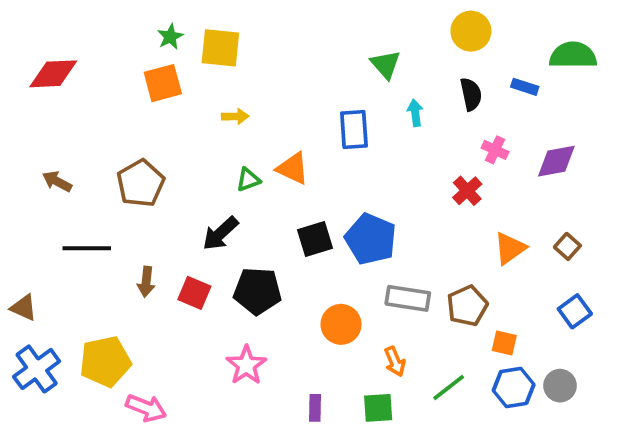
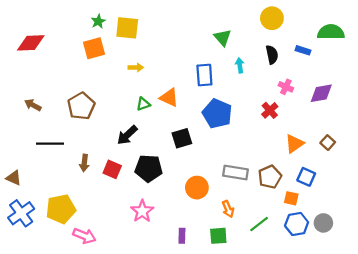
blue pentagon: (371, 239) -> (217, 114), moved
blue square: (575, 311) -> (306, 177), moved, turned -30

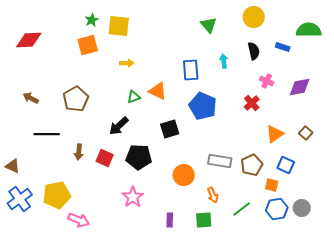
green triangle: (223, 37) -> (209, 25), moved

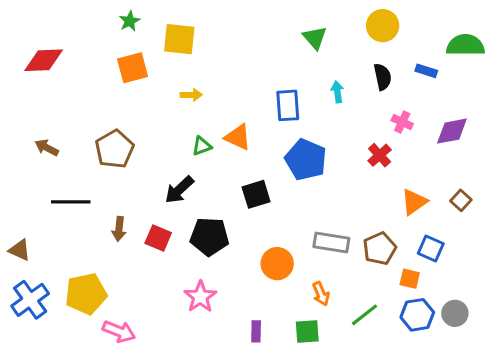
green star: (92, 20) -> (130, 21), moved

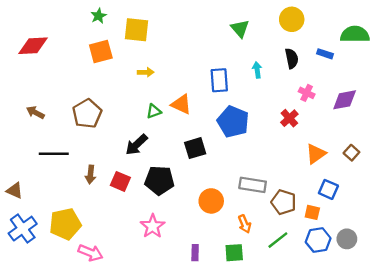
brown pentagon: (380, 249) -> (284, 202), moved, turned -30

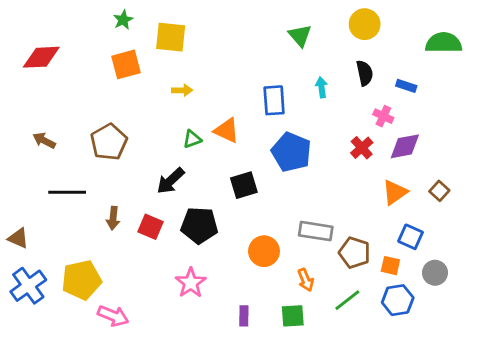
blue rectangle: (325, 54) -> (406, 86), moved
purple diamond: (345, 100) -> (405, 146), moved
gray circle: (347, 239) -> (435, 273), moved

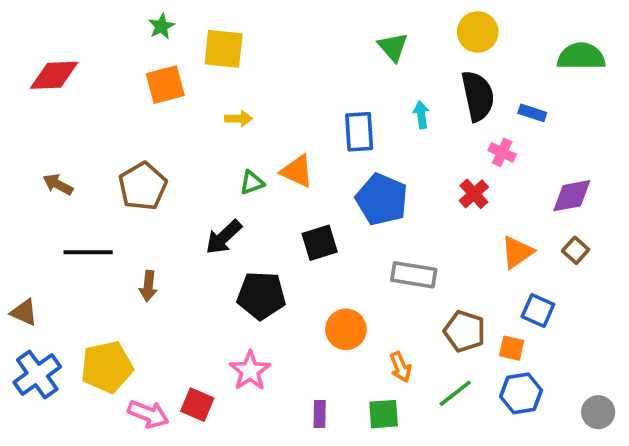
black semicircle: (365, 73) -> (478, 96), size x1.5
purple diamond: (405, 146) -> (572, 196), moved
red square: (150, 227) -> (197, 405), moved
gray rectangle: (316, 231) -> (414, 275), moved
gray circle: (435, 273) -> (598, 412), moved

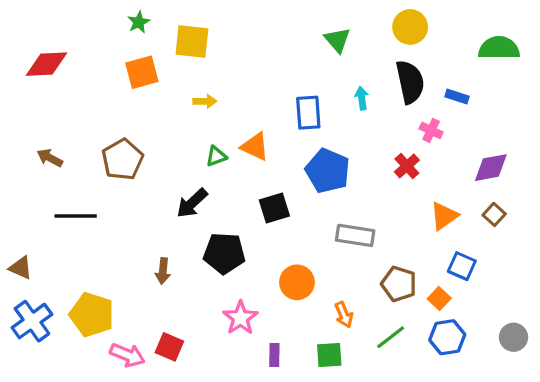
brown arrow: (148, 286) -> (163, 271), moved
orange square: (512, 348) -> (439, 298), turned 30
yellow pentagon: (107, 367) -> (92, 315), turned 30
pink star: (250, 371) -> (240, 318), moved
gray circle: (598, 412) -> (514, 337), moved

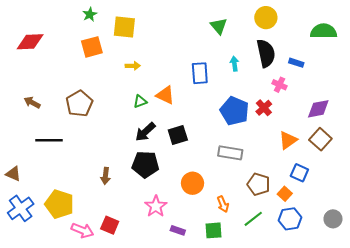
blue pentagon: (328, 171) -> (234, 111), moved
black arrow: (192, 203) -> (145, 132), moved
brown square: (494, 214) -> (320, 139), size x1.5
purple rectangle: (274, 355) -> (178, 230), turned -72

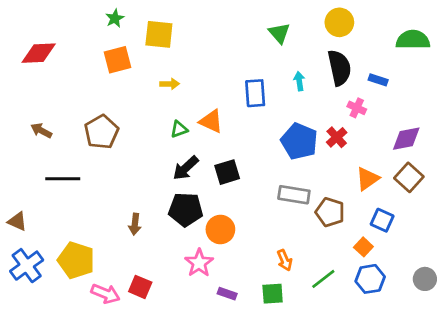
orange circle: (193, 183) -> (220, 230), moved
brown pentagon: (259, 184) -> (330, 212), moved

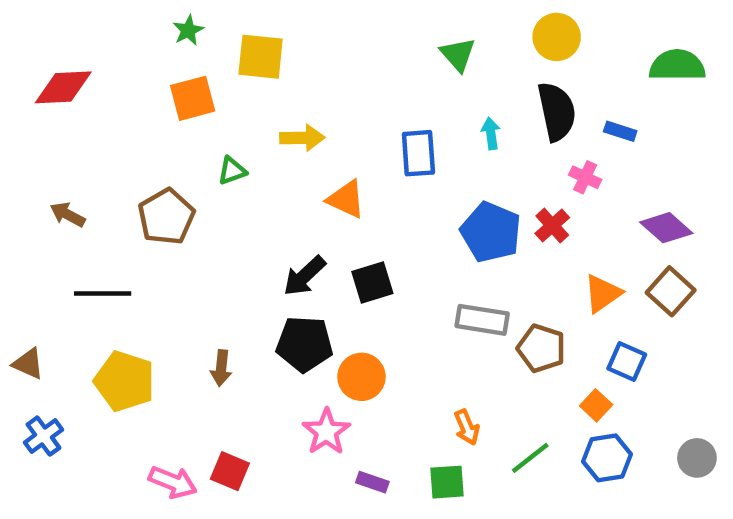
yellow arrow: (170, 84) -> (302, 138), moved, size x1.4
green triangle: (179, 129) -> (232, 171), moved
purple diamond: (406, 139) -> (666, 228), turned 52
yellow pentagon: (76, 260) -> (125, 381), moved
blue cross: (27, 266) -> (44, 436), size x0.7

